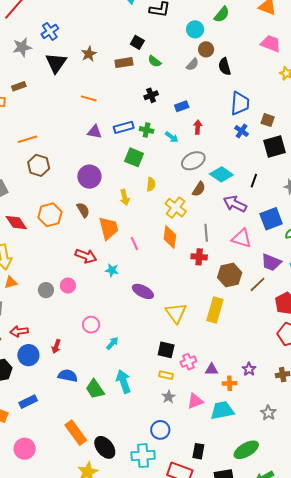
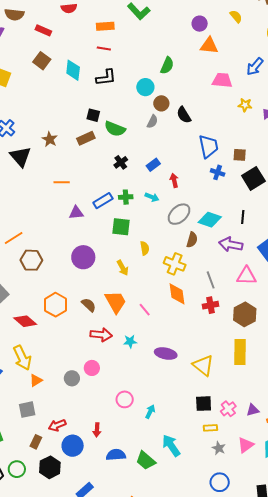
green semicircle: (154, 61) -> (115, 129), size x1.5
brown semicircle: (83, 210) -> (89, 305), moved

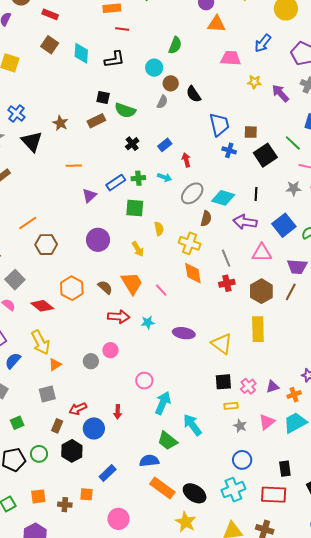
red line: (104, 49) -> (122, 29), moved
purple triangle: (76, 213) -> (89, 196), turned -35
cyan arrow: (150, 412) -> (163, 403), moved, size x1.6
blue semicircle: (116, 455) -> (149, 461), moved

